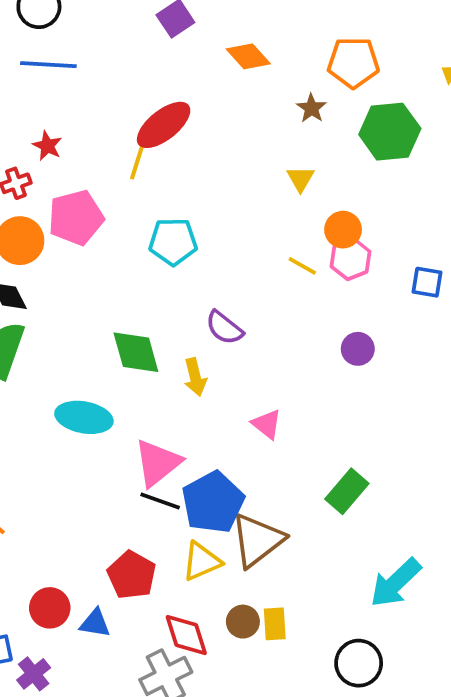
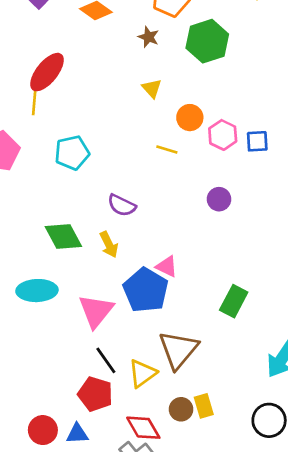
pink hexagon: (351, 259) -> (223, 135), moved
black line: (160, 501) -> (106, 360), moved, turned 48
blue pentagon: (213, 502) -> (146, 290), moved

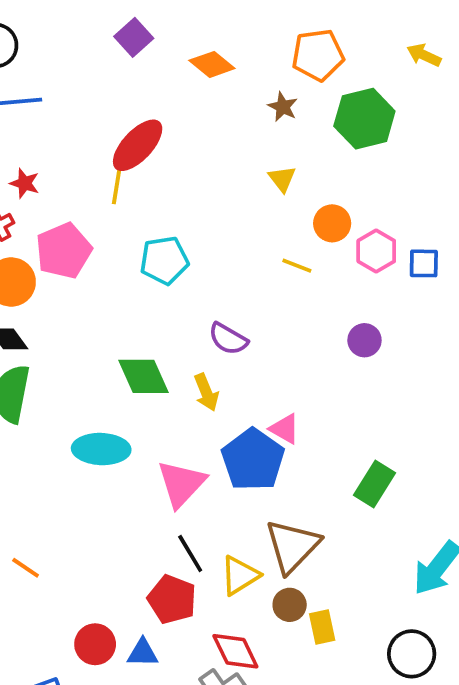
brown circle: (181, 409) -> (290, 605), moved

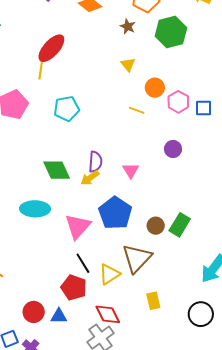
purple semicircle: (228, 339) -> (95, 162), moved, turned -115
yellow arrow: (206, 392) -> (90, 178), turned 78
pink triangle: (285, 429) -> (131, 170), moved, turned 30
brown circle: (290, 605) -> (156, 226), moved

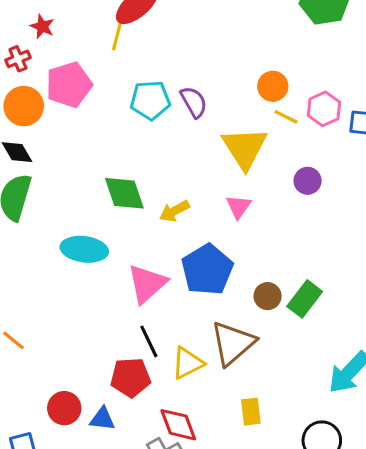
yellow triangle: (128, 65) -> (245, 148), moved, size x2.0
orange circle: (155, 88) -> (273, 86), moved
yellow line: (137, 110) -> (286, 117), moved
purple semicircle: (95, 162) -> (194, 102), moved, turned -40
red pentagon: (74, 288) -> (130, 377), turned -30

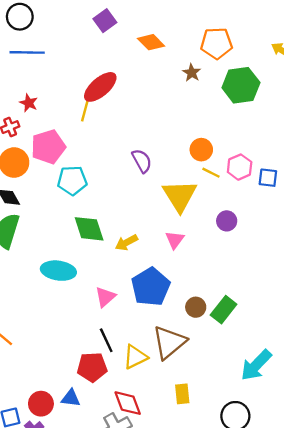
cyan pentagon: (150, 100) -> (72, 180), moved
pink triangle: (147, 284) -> (105, 297), size x0.7
red circle: (64, 408) -> (41, 404), moved

